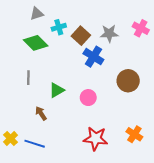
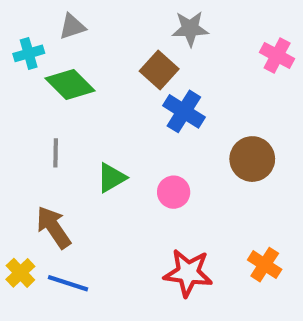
cyan cross: (59, 27) -> (29, 53), moved
gray star: (109, 33) -> (190, 29), moved
brown arrow: (41, 113) -> (54, 227), moved, size x1.5

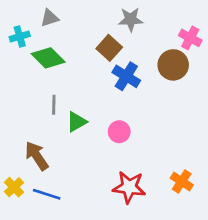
gray line: (56, 153) -> (54, 105), moved
brown circle: (252, 159) -> (173, 65), moved

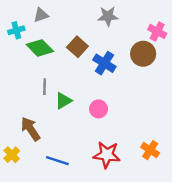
brown square: (109, 48) -> (77, 47), moved
blue line: (47, 194) -> (57, 161), moved

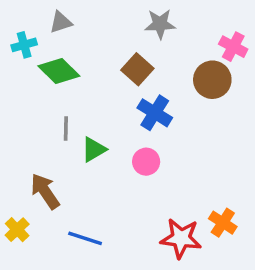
brown square: (77, 47) -> (137, 69), moved
blue cross: (104, 63) -> (155, 113), moved
red star: (107, 155) -> (181, 238), moved

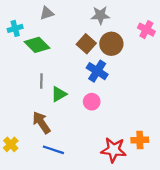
gray triangle: (61, 22) -> (47, 13), moved
brown circle: (212, 80) -> (111, 44), moved
brown arrow: (45, 191) -> (41, 122), moved
orange cross: (223, 223) -> (140, 140), turned -35

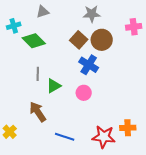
pink cross: (146, 30) -> (134, 27), turned -35
blue line: (53, 150) -> (65, 137), moved

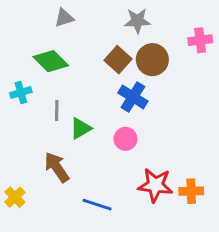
cyan cross: (14, 26) -> (21, 93), moved
red star: (104, 137) -> (155, 185), moved

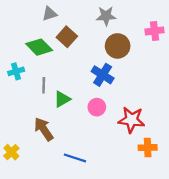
brown square: (118, 60) -> (67, 37), moved
red star: (155, 185) -> (131, 120), moved

